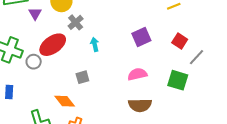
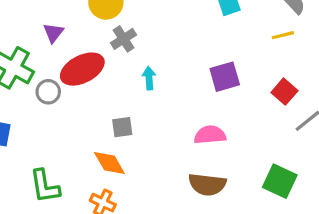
purple triangle: (35, 14) -> (53, 33), moved
green square: (178, 80) -> (280, 181), moved
orange diamond: (65, 101) -> (109, 163), moved

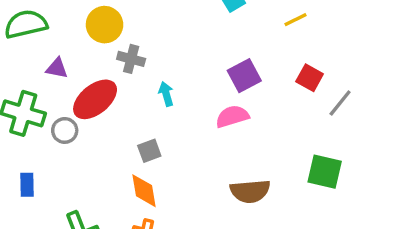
purple triangle: (53, 33) -> (57, 68), turned -45
gray cross: (124, 39) -> (131, 59), turned -30
pink semicircle: (210, 135) -> (232, 116), moved
orange diamond: (109, 163) -> (144, 191), turned 32

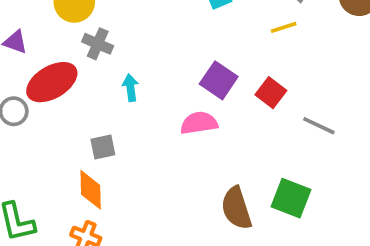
purple square: (244, 76) -> (219, 80), turned -36
red square: (310, 78) -> (271, 93), moved
gray line: (340, 103) -> (319, 126), turned 68
brown semicircle: (250, 191) -> (236, 208), moved, turned 69

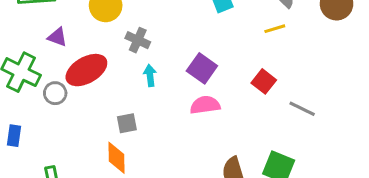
gray cross: (98, 44) -> (138, 40), moved
purple square: (219, 80) -> (202, 68), moved

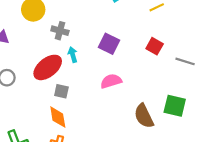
red ellipse: (86, 70) -> (48, 67), moved
pink semicircle: (205, 105) -> (111, 81), moved
gray square: (127, 123) -> (61, 91), turned 32

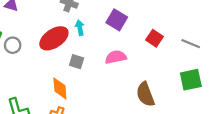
red square: (155, 46) -> (154, 38), moved
gray square: (61, 91) -> (77, 62), moved
green square: (175, 106) -> (191, 80), moved, turned -30

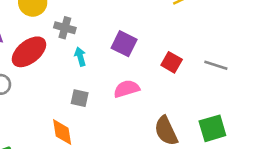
red ellipse: (54, 38) -> (29, 52), moved
green square: (191, 80) -> (212, 128), moved

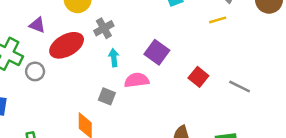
gray cross: (65, 28) -> (104, 28), turned 36
pink semicircle: (127, 89) -> (137, 80), moved

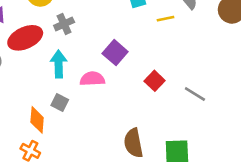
yellow line: (218, 20) -> (166, 19), moved
cyan arrow: (114, 58) -> (59, 64), moved, size x1.5
gray square: (107, 96) -> (60, 102), moved

